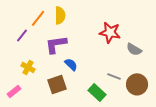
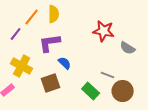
yellow cross: (28, 67) -> (22, 66), size x1.5
brown circle: (137, 84) -> (123, 91), moved

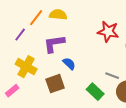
yellow semicircle: (54, 14) -> (58, 15), turned -84

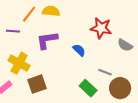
purple line: (20, 35) -> (13, 31), turned 56
blue semicircle: (69, 64) -> (79, 50), moved
brown square: (55, 84) -> (37, 84), moved

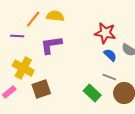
blue semicircle: (79, 50) -> (110, 55), moved

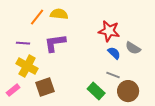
purple line: (17, 36) -> (23, 43), moved

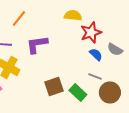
yellow semicircle: (59, 14) -> (73, 15), moved
red star: (109, 31) -> (91, 32), turned -30
brown square: (45, 87) -> (54, 86), moved

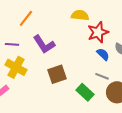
purple L-shape: (37, 44) -> (44, 44), turned -115
brown square: (54, 86) -> (57, 74), moved

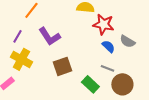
red star: (98, 32) -> (103, 24), turned 30
purple line: (12, 44) -> (17, 36), turned -64

